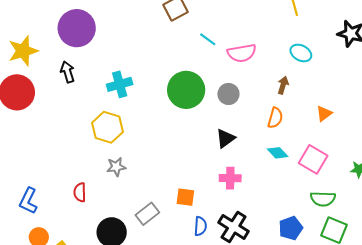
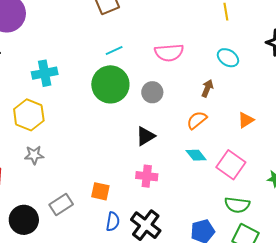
cyan line: (208, 39) -> (114, 51), moved, turned -66
orange semicircle: (275, 118) -> (197, 120), turned -150

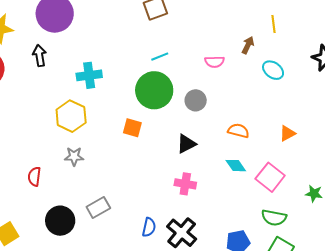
pink semicircle: (169, 53) -> (215, 62), size x0.7
brown arrow: (207, 88) -> (248, 45), moved
orange semicircle: (197, 120) -> (238, 131), turned 50
orange square: (100, 191) -> (132, 128), moved

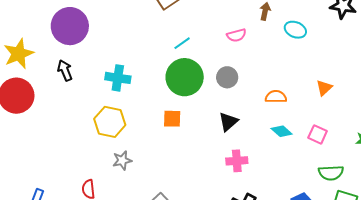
cyan cross: (89, 75) -> (118, 78), turned 30
pink square: (270, 177) -> (318, 134), size x0.7

